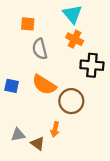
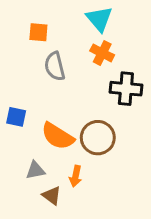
orange semicircle: (44, 85) -> (58, 136), moved
gray triangle: (18, 135) -> (35, 170), moved

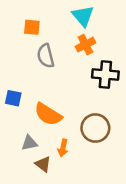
orange cross: (102, 53) -> (85, 45), turned 36
brown circle: (98, 138) -> (95, 128), moved

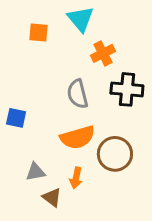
cyan triangle: (83, 16) -> (80, 19), moved
gray semicircle: (46, 56) -> (77, 94), moved
orange semicircle: (48, 114) -> (77, 137), moved, turned -48

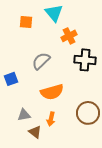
gray semicircle: (77, 94) -> (41, 61), moved, turned 60
blue square: (16, 118) -> (11, 79), turned -32
brown circle: (115, 154) -> (88, 113), moved

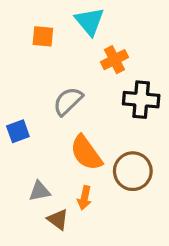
orange semicircle: (52, 92) -> (86, 153), turned 70
brown circle: (88, 113) -> (133, 171), moved

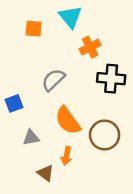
gray triangle: (40, 191) -> (31, 138), moved

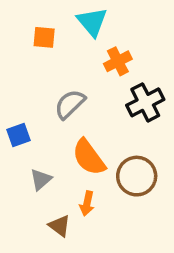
black cross: (111, 79) -> (145, 102), turned -32
gray triangle: (31, 138) -> (41, 179), turned -30

